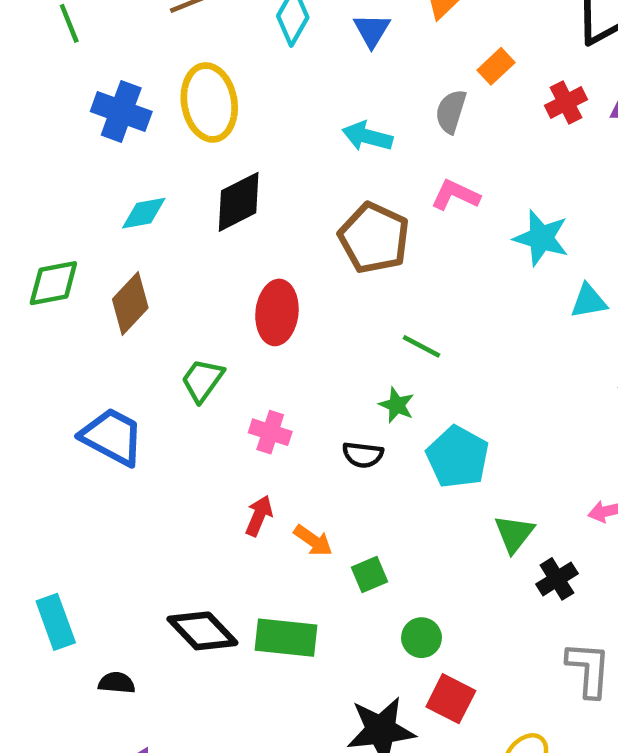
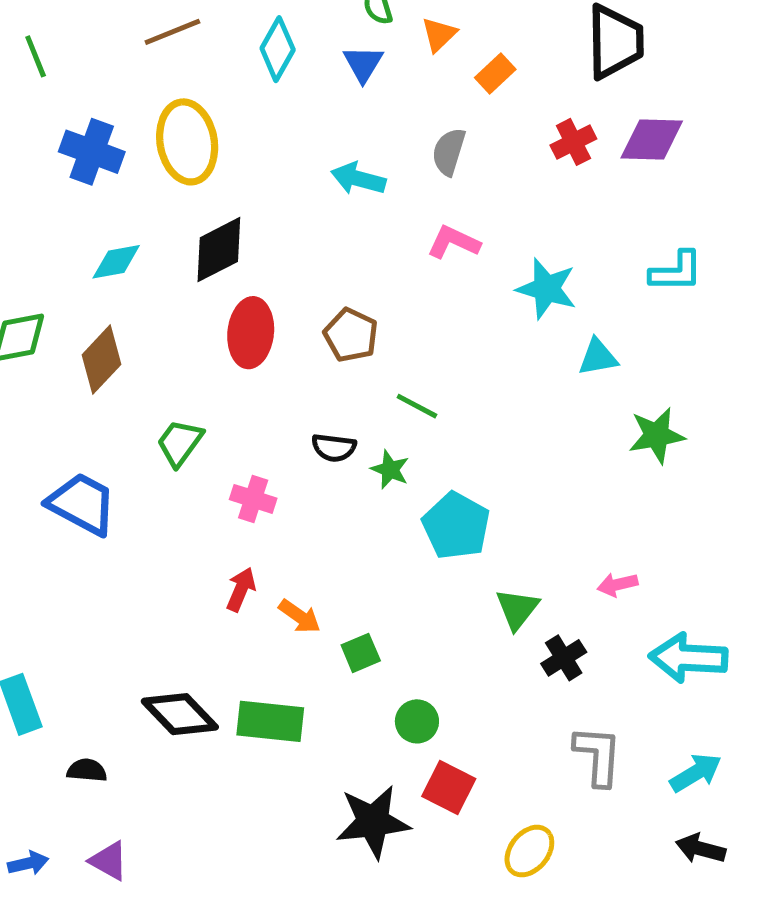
orange rectangle: (496, 66) -> (495, 73), moved
brown pentagon: (374, 238) -> (351, 335), moved, size x0.7
red ellipse: (277, 312) -> (251, 333), moved
black semicircle: (363, 455) -> (334, 448), moved

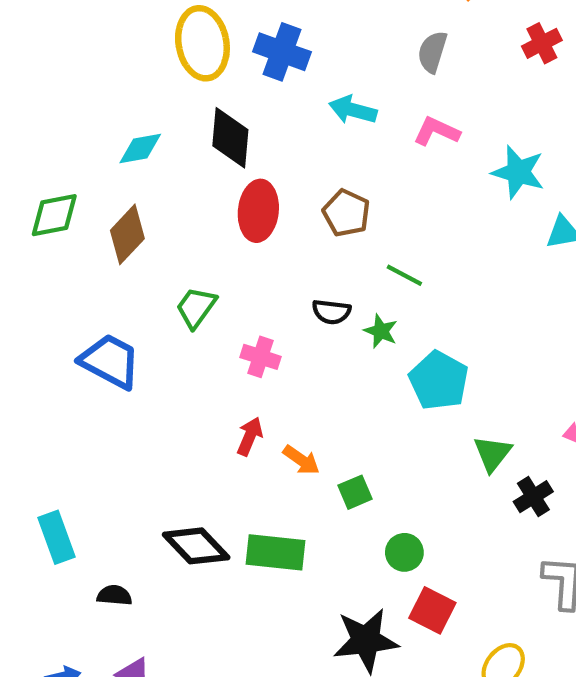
blue cross: (92, 152) -> (282, 52), moved
cyan arrow: (358, 179) -> (353, 110), moved
black diamond: (219, 250) -> (230, 138), turned -58

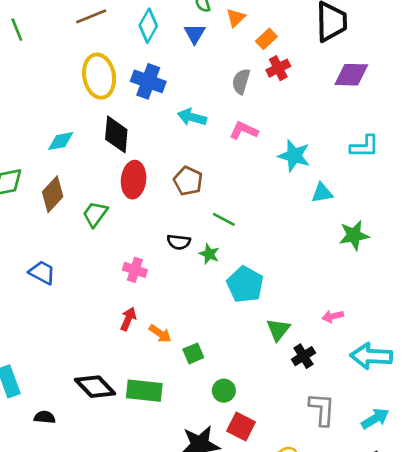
red cross: (542, 43) -> (278, 68), moved
green trapezoid: (196, 307) -> (95, 214), moved
blue trapezoid: (110, 361) -> (42, 273), size x0.7

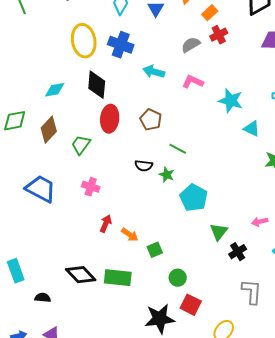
gray semicircle: (241, 81) -> (191, 45), turned 42
cyan triangle: (322, 193) -> (252, 129), turned 36
pink cross: (135, 270) -> (91, 187), moved
blue trapezoid: (42, 273) -> (41, 189), size x1.5

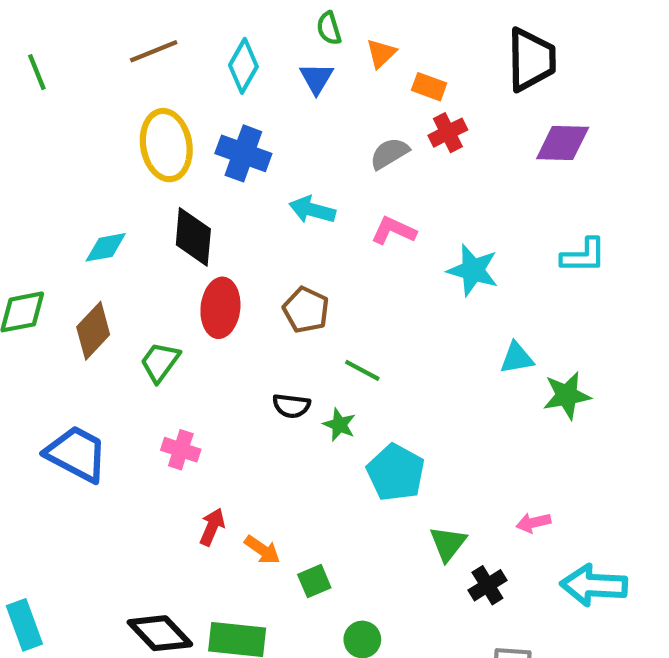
orange rectangle: (210, 13) -> (429, 87), turned 63
cyan triangle: (252, 129) -> (517, 358), moved, turned -36

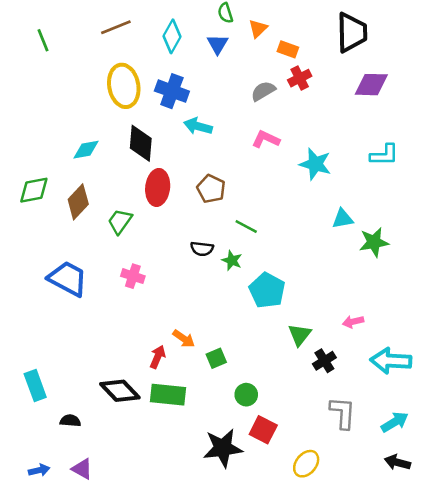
cyan arrow: (312, 210) -> (198, 126), moved
red arrow: (212, 527) -> (158, 357), moved

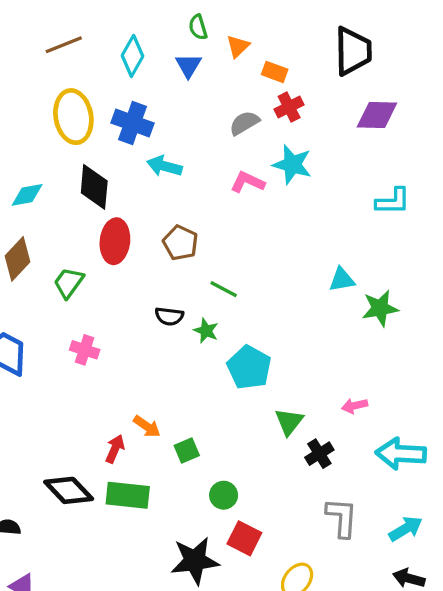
cyan star: (315, 164) -> (292, 165), moved

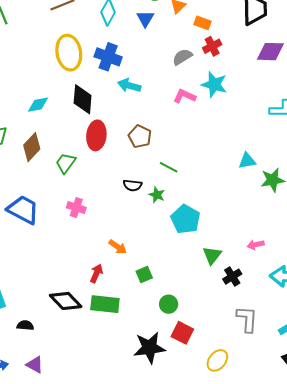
orange arrow: (147, 427) -> (118, 247), moved

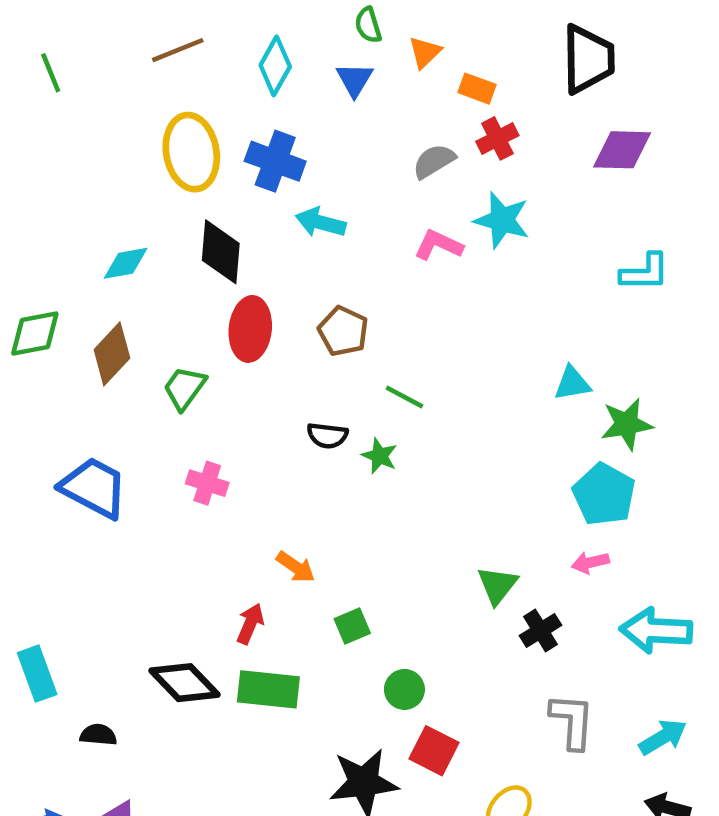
cyan pentagon: (186, 219) -> (604, 494), moved

